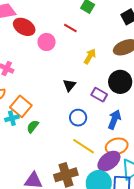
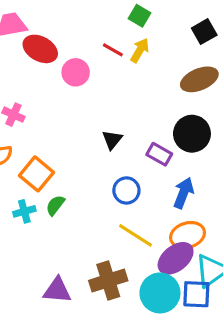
yellow arrow: (90, 56) -> (140, 50), moved
cyan cross: (12, 118) -> (24, 211), moved

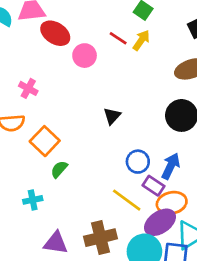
purple rectangle: (159, 154) -> (154, 186), moved
blue circle: (126, 190) -> (138, 162), moved
cyan cross: (24, 211) -> (33, 200), moved

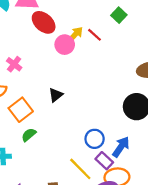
yellow arrow: (141, 40) -> (75, 35), moved
black triangle: (112, 116) -> (56, 95), moved

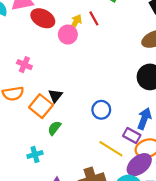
red line: (95, 35) -> (94, 18), turned 32
black triangle: (56, 95) -> (55, 96), moved
blue circle: (95, 139) -> (101, 110), moved

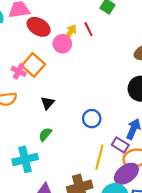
orange square: (41, 106) -> (33, 65), moved
yellow line: (111, 149) -> (99, 157), turned 70
cyan cross: (35, 155) -> (25, 159), size x1.6

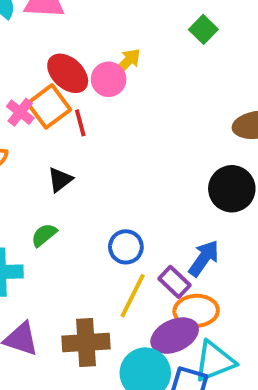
red ellipse: (39, 27) -> (68, 73), moved
red line: (88, 29) -> (80, 123), moved
blue circle: (92, 119) -> (126, 247), moved

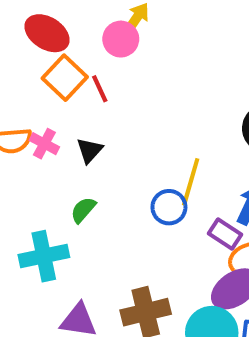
red ellipse: (68, 73) -> (47, 33), moved
pink cross: (20, 112) -> (44, 144), moved
yellow line: (133, 296) -> (191, 182), moved

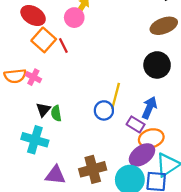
black triangle: (90, 150) -> (43, 110), moved
green semicircle: (83, 210) -> (56, 113), turned -49
cyan cross: (44, 256) -> (35, 140), turned 30

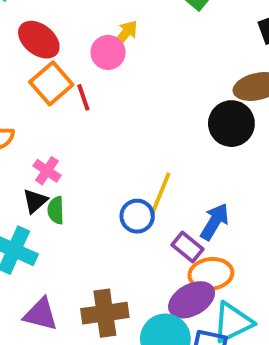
black circle: (157, 65) -> (231, 124), moved
pink cross: (33, 77) -> (47, 171), moved

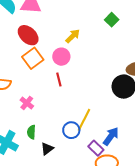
pink circle: (108, 52) -> (61, 57), moved
red line: (83, 97) -> (59, 80), moved
black triangle: (35, 201) -> (47, 149), moved
green semicircle: (56, 210) -> (31, 132), moved

